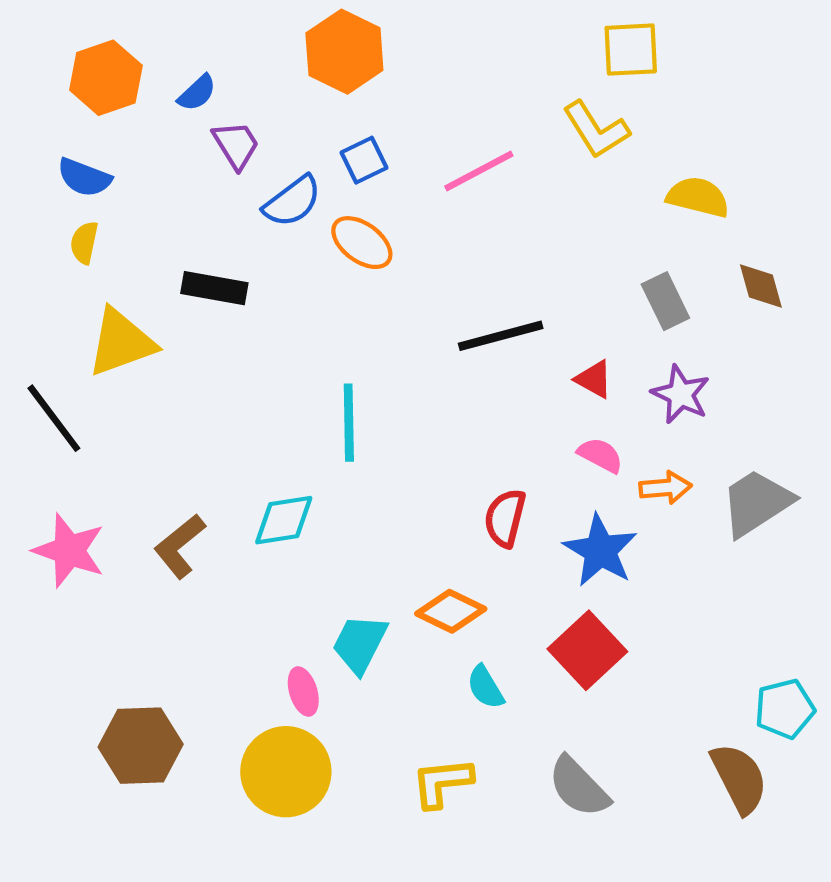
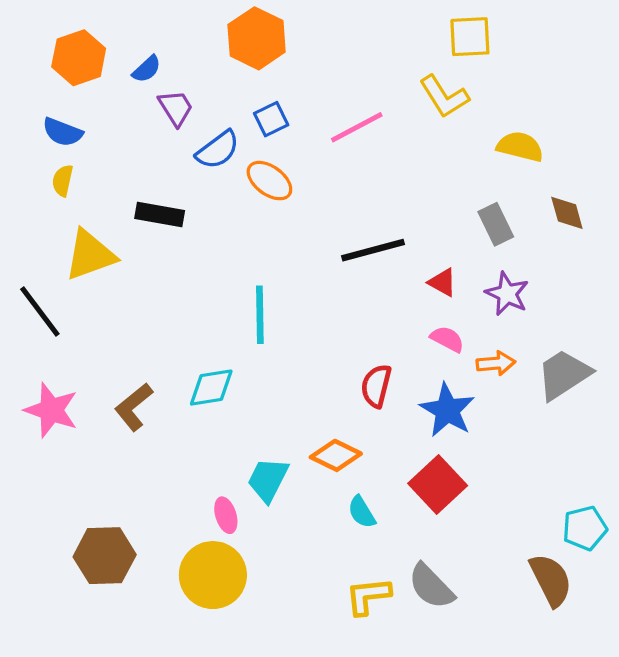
yellow L-shape: (442, 783) -> (368, 596), moved

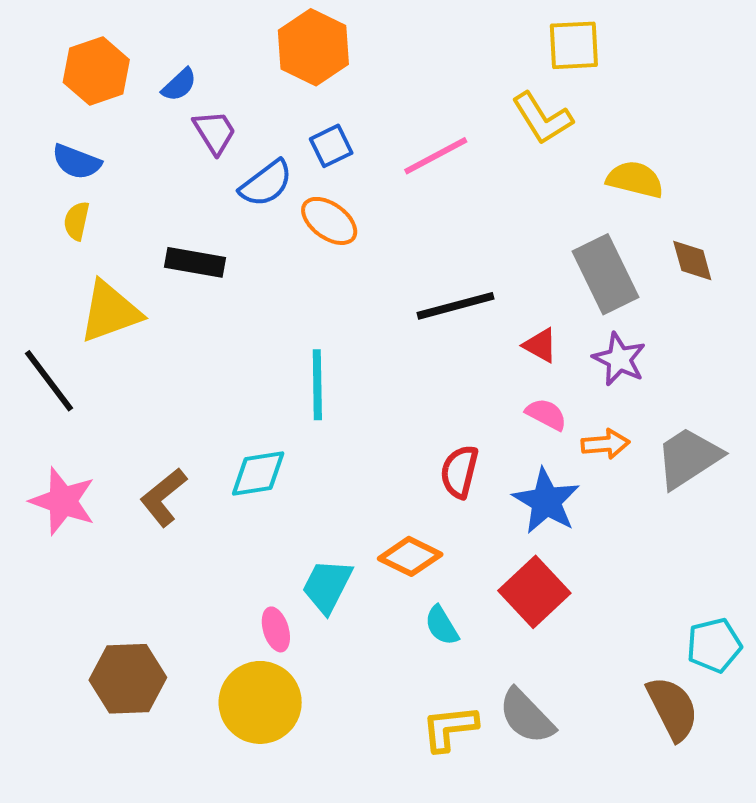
gray rectangle: (496, 224) -> (605, 274), size x1.5

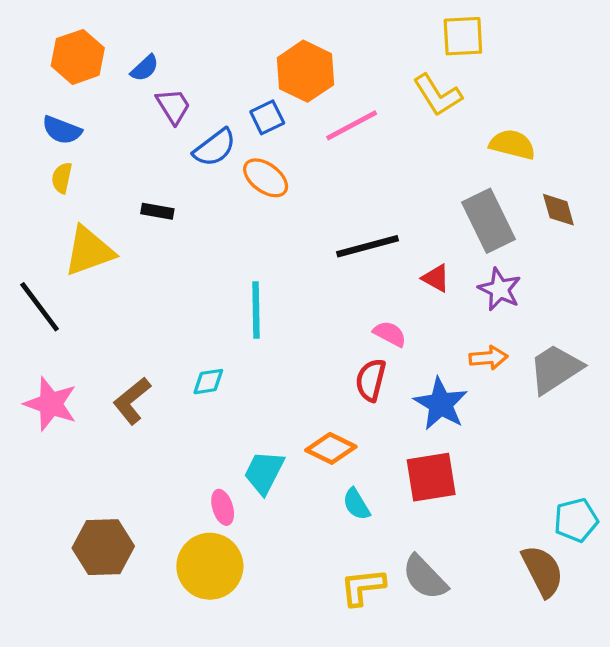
orange hexagon: (313, 47) -> (305, 71), moved
black rectangle: (195, 262) -> (157, 211), size x0.7
pink semicircle: (546, 414) -> (390, 334), moved
cyan diamond: (258, 474) -> (208, 382), size x0.7
red square: (534, 592) -> (431, 477), turned 34

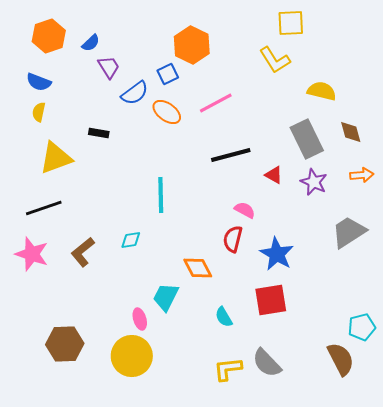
pink line: (352, 125) -> (216, 103), moved
black line: (40, 307) -> (44, 208), moved, turned -72
orange arrow: (488, 358) -> (362, 175), moved
orange diamond: (331, 448) -> (198, 268), moved, turned 36

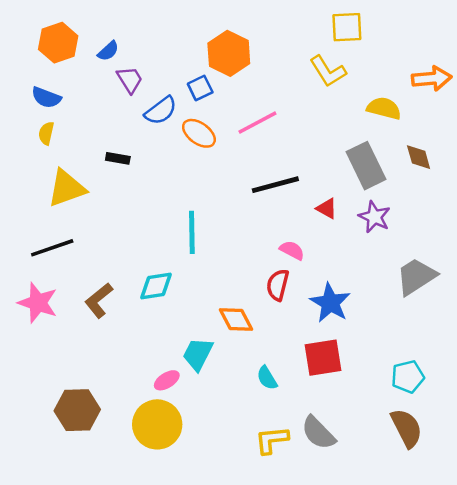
orange arrow: (362, 175) -> (432, 78), moved, size x1.4
cyan diamond: (131, 240) -> (156, 286), size x1.4
pink ellipse: (140, 319) -> (167, 380), turned 75
cyan pentagon: (362, 327) -> (408, 377), moved

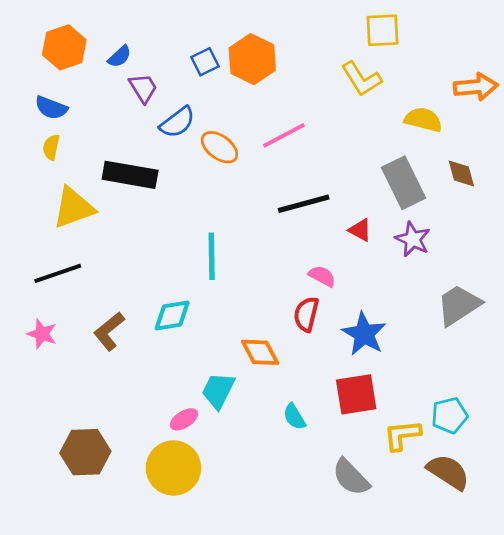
blue square: (200, 88) -> (205, 62), moved
black rectangle: (118, 158) -> (130, 175), size x2.0
pink star: (38, 303) -> (42, 334), size x0.7
brown semicircle: (407, 428) -> (448, 472), turned -30
yellow L-shape: (272, 440) -> (402, 435), moved

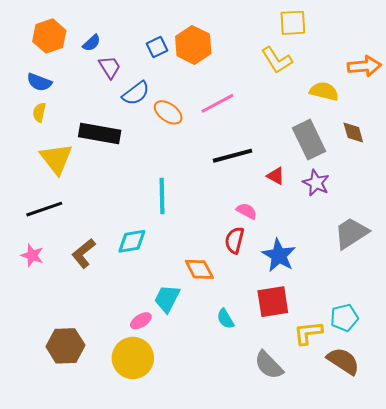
yellow triangle: (74, 208) -> (56, 159), turned -48

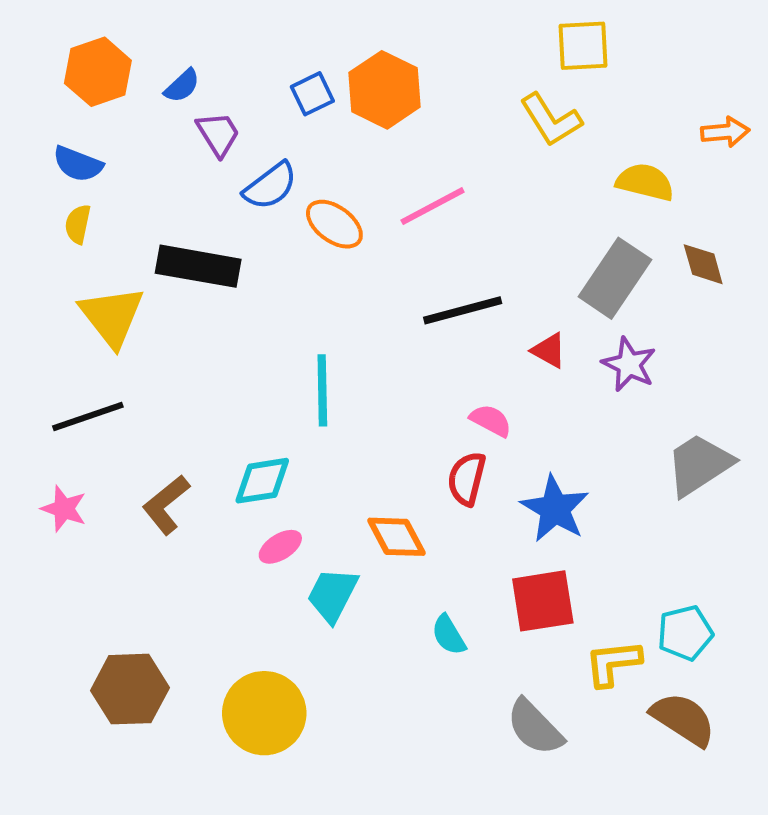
orange arrow: (364, 66) -> (725, 132), size x0.7
gray rectangle: (309, 140) -> (615, 278), turned 60
pink ellipse: (141, 321) -> (280, 547), moved

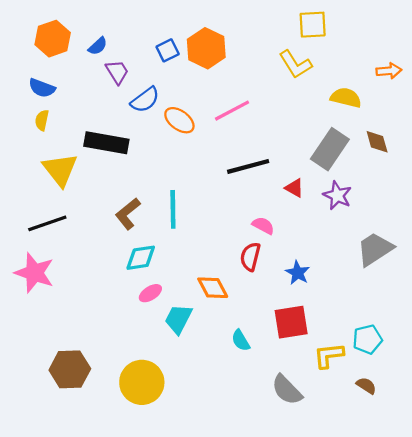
brown L-shape: (166, 505) -> (128, 214), moved
pink star: (64, 509) -> (34, 273), size x1.6
blue star: (555, 509) -> (298, 273), size x0.7
brown semicircle: (683, 719) -> (366, 386), size x0.6

